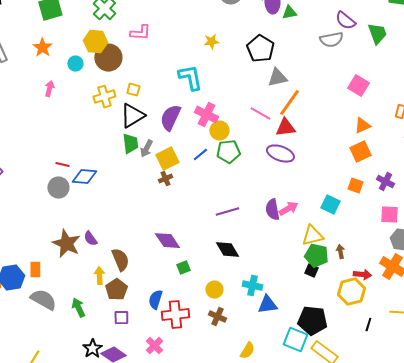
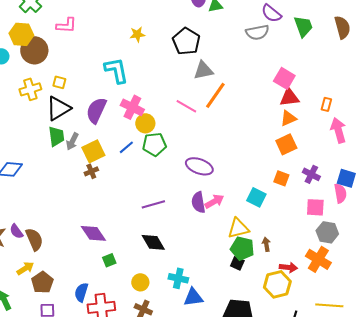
red triangle: (285, 128) -> (289, 97), moved
purple ellipse: (280, 154) -> (199, 166), moved
brown semicircle: (120, 260) -> (34, 239), moved
yellow arrow: (99, 276) -> (25, 268), turned 60

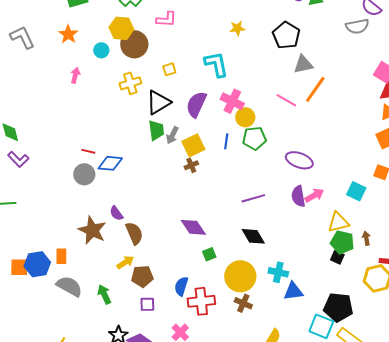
yellow square: (59, 82) -> (169, 69), moved, turned -32
blue line: (126, 147) -> (226, 141), turned -42
purple semicircle: (16, 231) -> (116, 213), moved
brown pentagon: (42, 282) -> (142, 276), turned 30
yellow circle: (140, 282) -> (240, 276), size x1.8

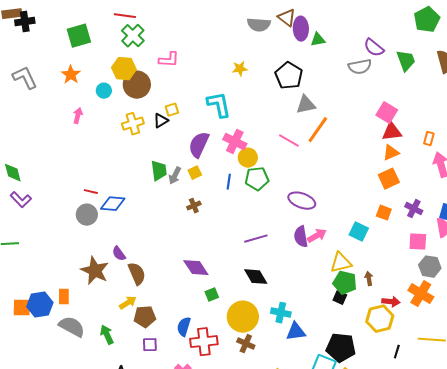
black triangle: (158, 102) -> (161, 121), moved, size x0.6
yellow square: (193, 145) -> (195, 173), moved, size x0.6

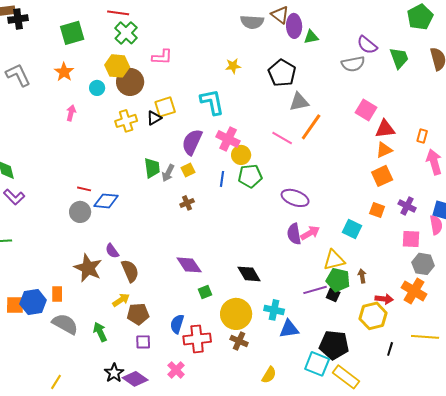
yellow square: (172, 110) -> (165, 107), size x1.5
pink square: (387, 113) -> (366, 110), moved
purple line: (256, 239) -> (315, 290), moved

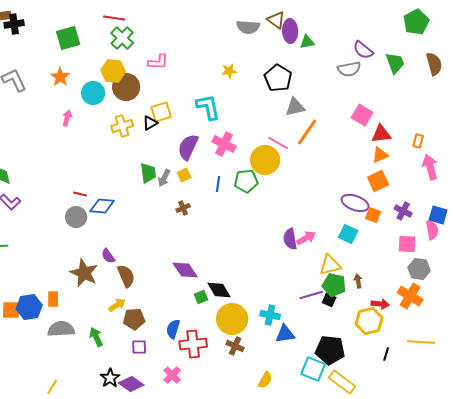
cyan circle: (97, 88) -> (93, 93), size x1.5
yellow circle: (241, 155) -> (265, 160), moved, size x1.5
purple ellipse: (295, 198) -> (355, 203), moved
black diamond: (249, 274) -> (219, 290), moved
gray semicircle: (65, 324) -> (61, 329), turned -32

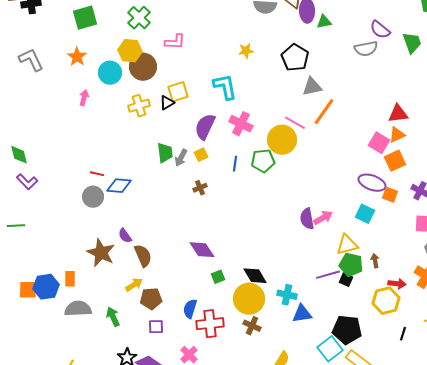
pink square: (362, 115) -> (379, 143), moved
black diamond: (219, 290) -> (255, 276), moved
cyan square: (313, 369) -> (330, 349), turned 30

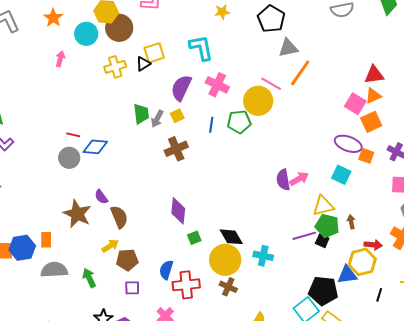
brown cross: (200, 188) -> (176, 149), size x1.6
purple diamond: (202, 250) -> (178, 211), turned 40
blue triangle: (302, 314) -> (347, 275), moved

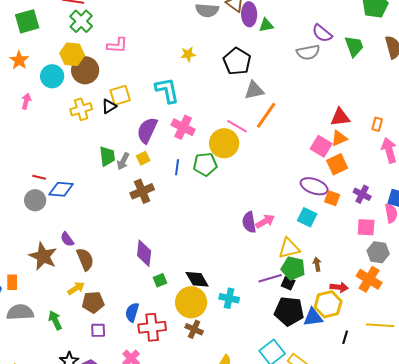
black pentagon: (323, 291) -> (289, 311), moved

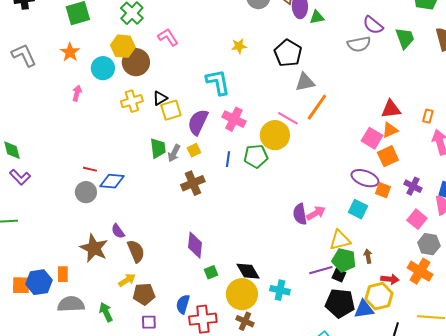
pink L-shape: (117, 45) -> (168, 37), turned -125
yellow square: (120, 95) -> (171, 110), moved
pink square: (366, 227) -> (417, 219), turned 36

